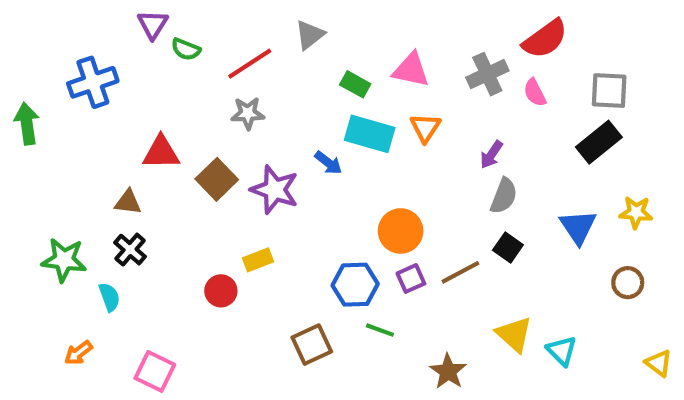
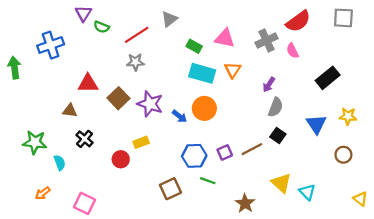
gray square: (609, 91) -> (343, 18), moved
blue arrow: (328, 163) -> (179, 116), moved
orange circle: (401, 231) -> (204, 108), moved
black cross: (130, 250) -> (85, 139), moved

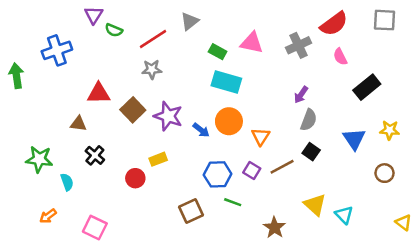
pink semicircle: (293, 51) -> (340, 57), moved
orange triangle: (233, 70) -> (261, 136), moved
purple square: (225, 152) -> (252, 171), turned -35

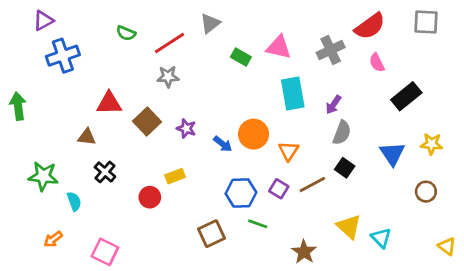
purple triangle: (94, 15) -> (43, 21), moved, turned 30
green arrow: (16, 76) -> (18, 106), moved
cyan rectangle: (226, 82) -> (293, 93), moved, turned 64
purple star: (168, 116) -> (186, 128), size x0.6

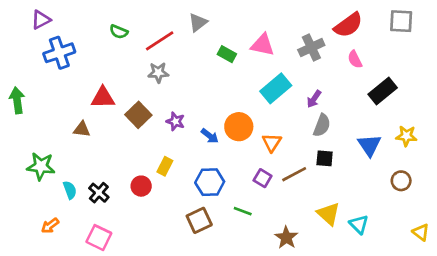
cyan rectangle: (293, 93) -> (276, 88), turned 60
black square: (345, 168) -> (325, 158), turned -30
black cross: (105, 172) -> (99, 193), moved
yellow rectangle: (175, 176) -> (165, 166), turned -42
blue hexagon: (241, 193) -> (210, 182), moved

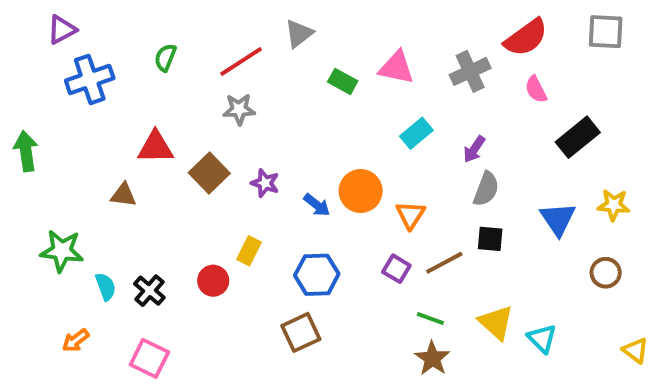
green semicircle: (119, 32) -> (165, 58), moved, turned 90
cyan rectangle: (276, 88) -> (416, 133), size x0.7
green line: (243, 211) -> (430, 319), moved

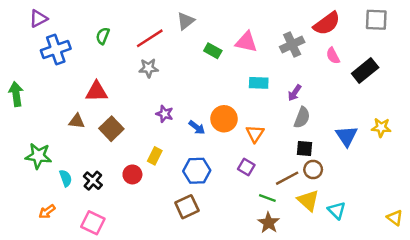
cyan rectangle: (416, 133) -> (259, 83), turned 42
black rectangle: (578, 137) -> (365, 70), moved
brown square: (209, 173) -> (111, 129), moved
brown line: (444, 263) -> (287, 178), moved
brown circle: (606, 273) -> (313, 170), moved

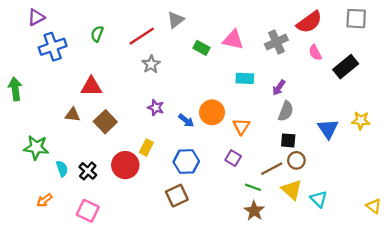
gray star: (149, 68) -> (151, 64), moved, turned -30
red circle: (132, 174) -> (125, 165), size x1.5

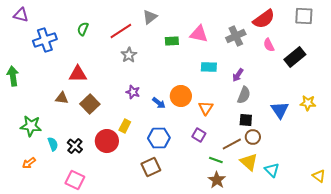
purple triangle: (36, 17) -> (21, 15), moved, turned 42
green rectangle: (201, 48) -> (172, 41), turned -32
orange arrow: (44, 200) -> (29, 163), moved

